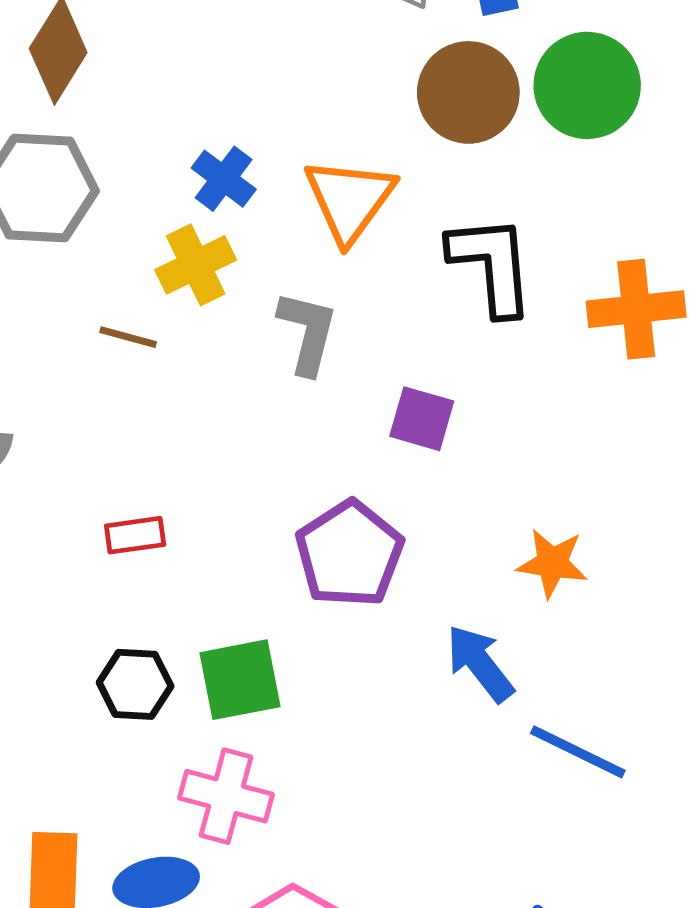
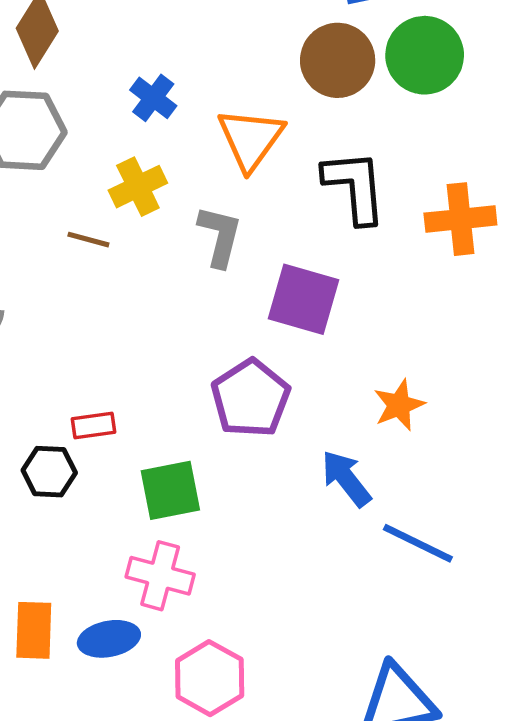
blue cross: (224, 179) -> (153, 98), moved
purple square: (422, 419) -> (303, 299), size x1.5
red rectangle: (135, 535) -> (94, 426), moved
orange star: (552, 563) -> (399, 405), turned -30
black hexagon: (135, 684) -> (49, 472), moved

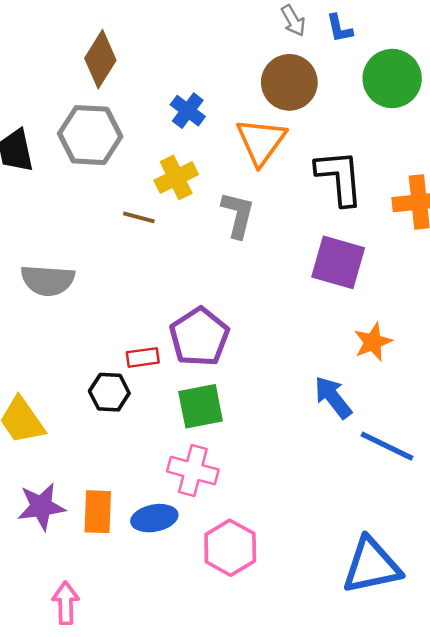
brown circle: (338, 60) -> (289, 82), moved
purple square: (303, 299) -> (338, 262), moved
purple pentagon: (251, 398) -> (199, 337), moved

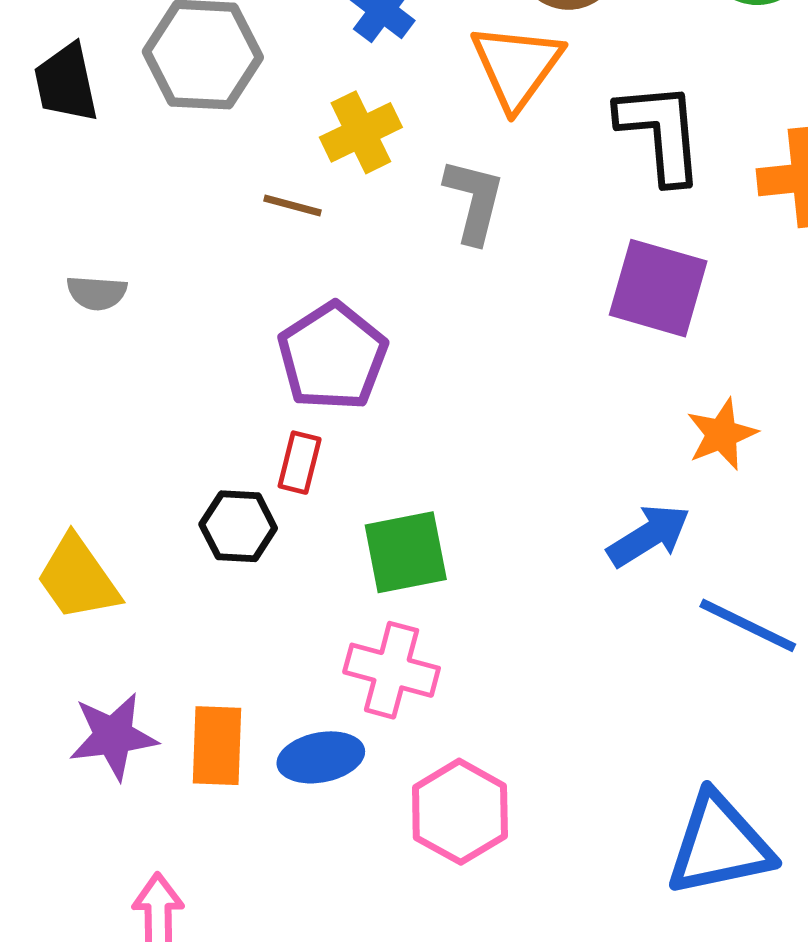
gray semicircle: (48, 280) -> (97, 293), moved, size x0.6
purple pentagon: (199, 337) -> (333, 356), moved
red rectangle: (143, 357) -> (300, 463), turned -68
blue arrow: (333, 397) -> (649, 536), turned 96

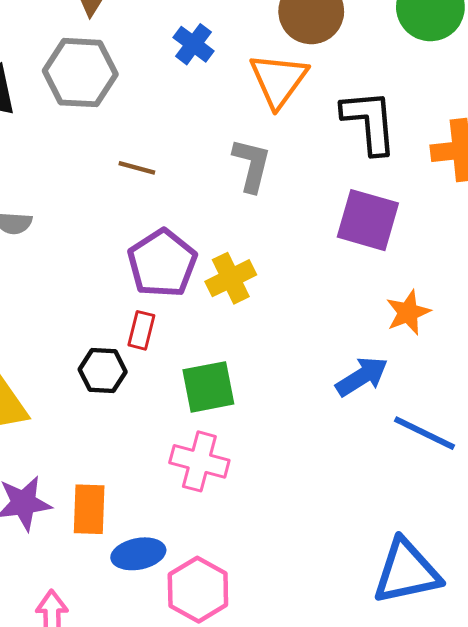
yellow cross: (361, 132) -> (231, 278), moved
blue ellipse: (321, 757) -> (138, 554), moved
pink hexagon: (460, 812) -> (198, 590), moved

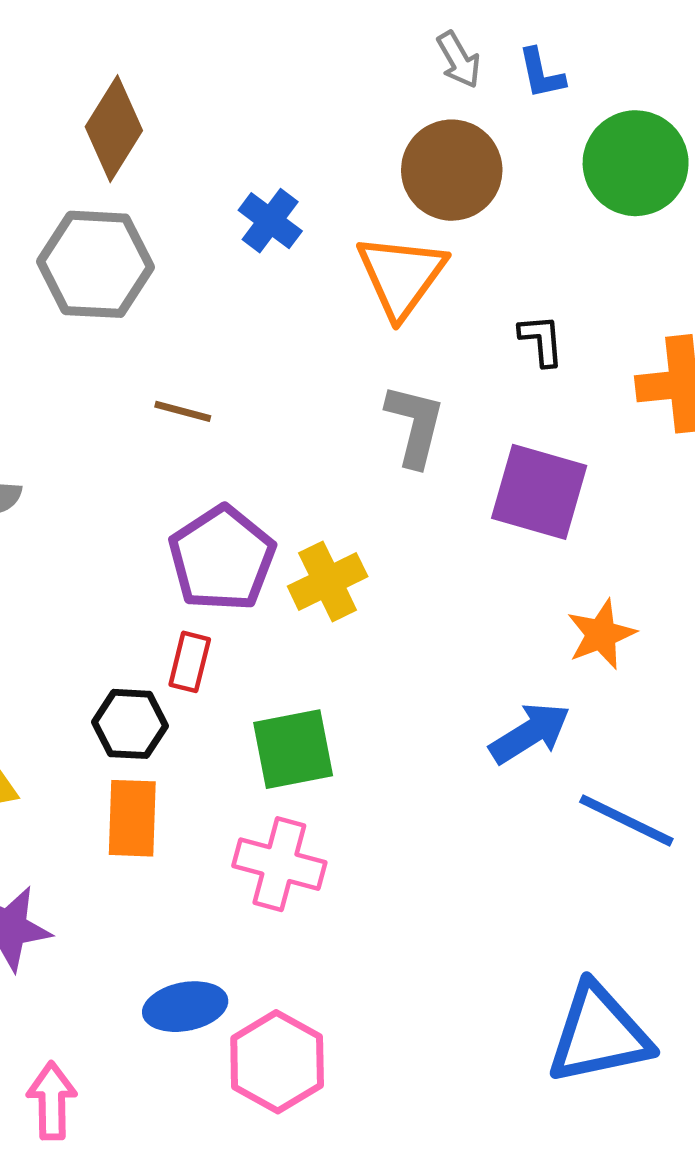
black L-shape: (369, 122) -> (541, 340), size x0.5
gray L-shape: (252, 165) -> (415, 425), moved
orange rectangle: (89, 509) -> (132, 818), moved

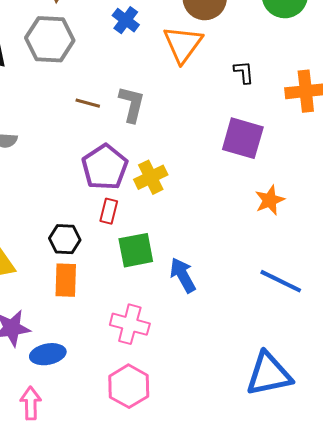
gray L-shape: (415, 425) -> (132, 104), moved
red rectangle: (190, 662) -> (109, 211), moved
blue arrow: (530, 733) -> (183, 275), moved, turned -87
pink cross: (279, 864) -> (130, 324), moved
blue ellipse: (185, 1007) -> (48, 354), moved

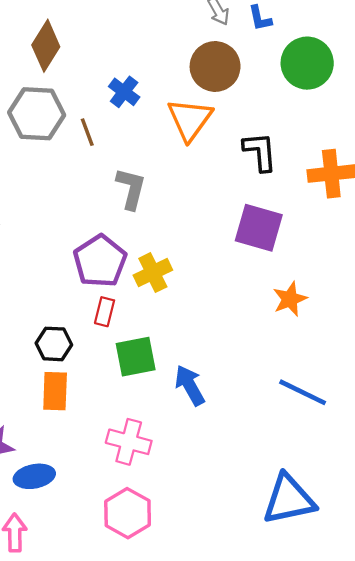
black L-shape: (244, 72) -> (260, 152), size x1.5
brown line: (88, 103) -> (87, 132), moved, turned 55

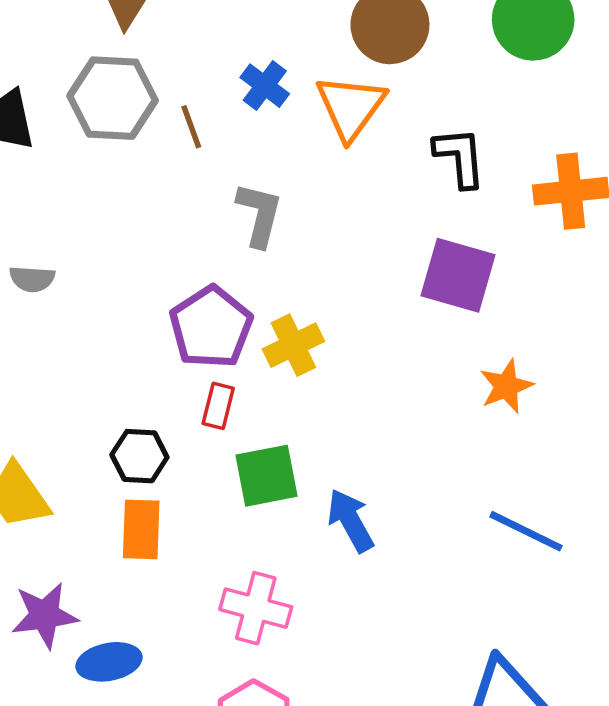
blue cross: (124, 92) -> (265, 86), moved

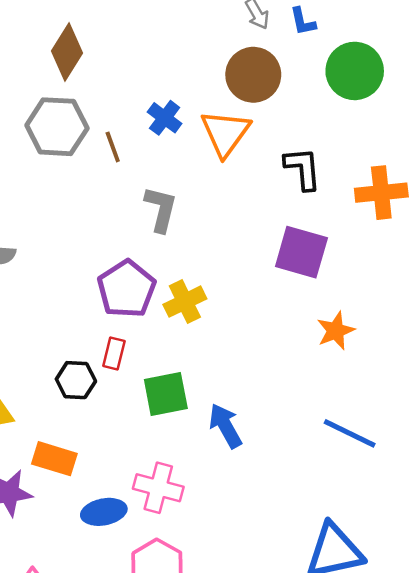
red rectangle: (218, 406) -> (114, 354), moved
orange rectangle: (141, 529) -> (54, 459), moved, turned -75
blue ellipse: (109, 662) -> (104, 512), moved

